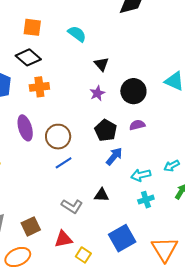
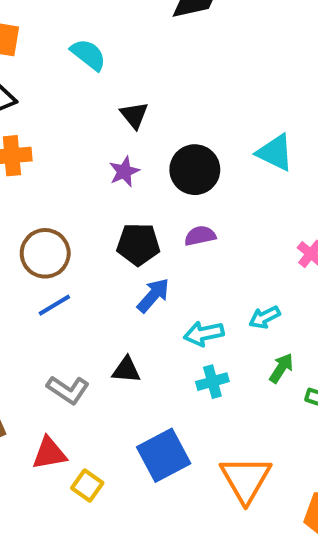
black pentagon: (106, 130) -> (138, 244), turned -30

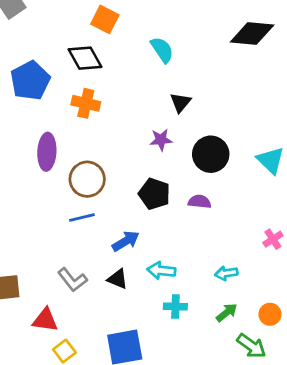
blue arrow: (153, 295) -> (126, 241), moved
cyan arrow: (204, 334) -> (161, 271), moved

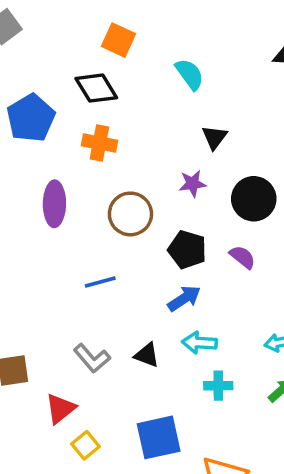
brown circle: (87, 179) -> (130, 214), moved
purple semicircle: (200, 202) -> (242, 257), turned 35
blue arrow: (126, 241) -> (184, 298), moved
red triangle: (45, 320) -> (61, 409), turned -44

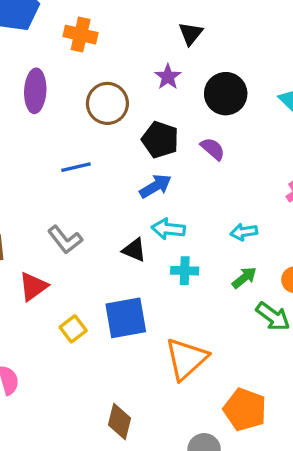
purple star: (193, 184) -> (168, 77), turned -30
black triangle: (147, 355) -> (134, 250), moved
yellow square: (86, 445) -> (73, 329), moved

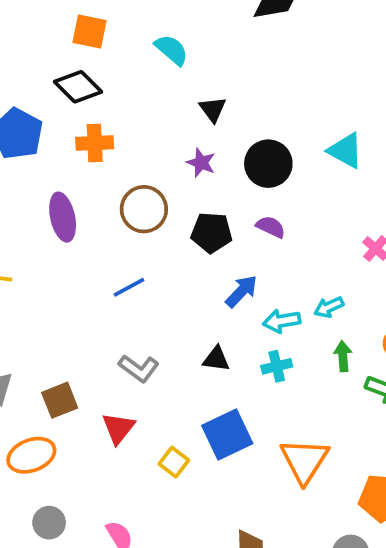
blue arrow: (155, 186) -> (241, 291), moved
cyan arrow: (168, 229) -> (282, 321), moved
green arrow: (244, 278) -> (343, 356), turned -40

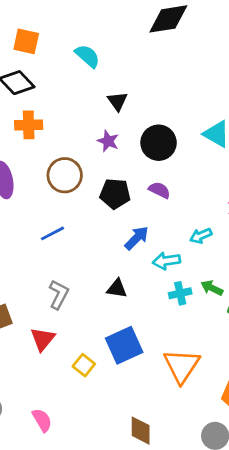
cyan arrow: (329, 307) -> (201, 236), moved
green arrow: (343, 356) -> (212, 288), turned -60
cyan cross: (277, 366) -> (180, 293), moved
gray L-shape: (139, 368) -> (59, 294), turned -100

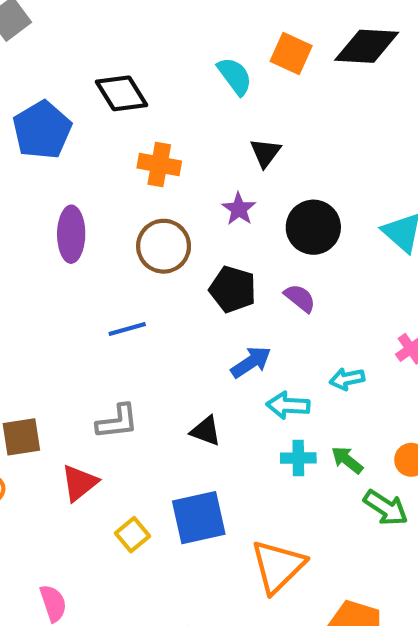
orange square: (26, 41) -> (291, 54), moved
orange cross: (29, 125) -> (159, 164), moved
gray L-shape: (59, 294) -> (117, 422), turned 44

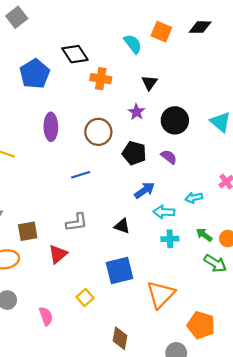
black diamond: (367, 46) -> (200, 27), size x0.7
orange cross: (159, 164) -> (101, 79), moved
green arrow: (347, 460) -> (204, 235), moved
yellow square: (133, 535) -> (85, 297), moved

